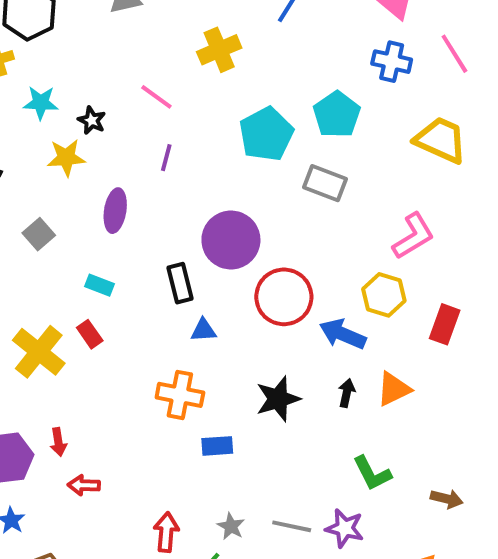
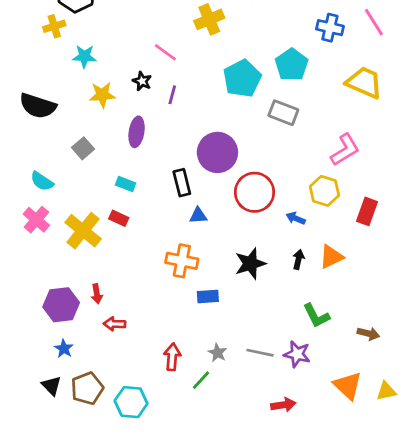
black star: (92, 120) -> (142, 81), moved
red rectangle: (90, 334) -> (119, 218), turned -30
blue arrow: (343, 334) -> (296, 218), size x0.6

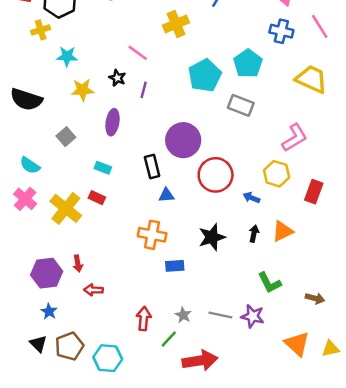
red arrow: (283, 405) -> (200, 361), moved, size x1.6

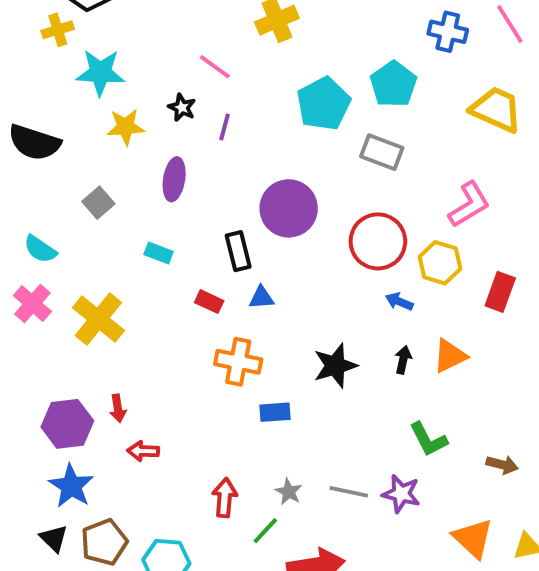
cyan star: (67, 56) -> (100, 73), size x1.4
red circle: (216, 175) -> (378, 241), moved
red rectangle: (97, 198) -> (209, 302), moved
blue star: (49, 311) -> (71, 486), size x1.6

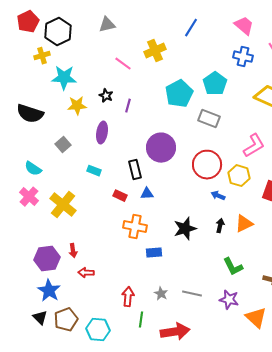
pink line: (215, 67) -> (123, 64), moved
purple star: (401, 494) -> (229, 300), moved
green line: (265, 531) -> (141, 320), moved, turned -35

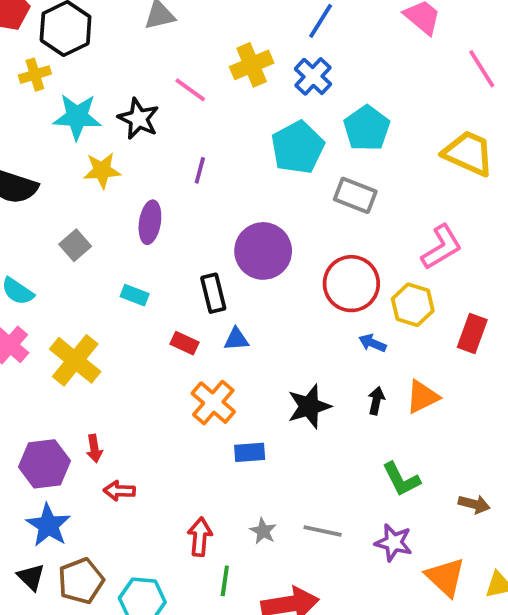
blue cross: (243, 57) -> (313, 76), moved, turned 30
black star: (106, 96) -> (138, 119), moved, size x1.5
orange cross: (135, 227) -> (213, 403), turned 30

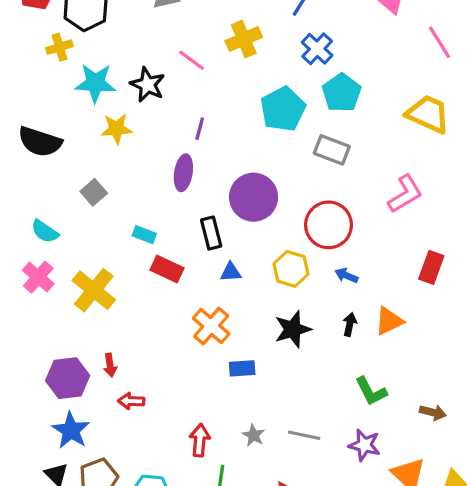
blue cross: (313, 76) -> (317, 49), moved
purple ellipse: (150, 222) -> (183, 173), moved
yellow hexagon: (413, 305) -> (291, 269), moved
red rectangle: (184, 343) -> (167, 269), moved, size x1.4

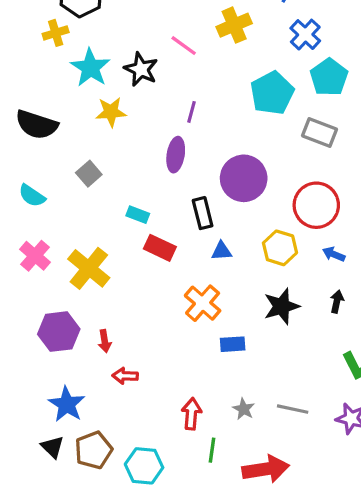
cyan star: (95, 83) -> (90, 68), turned 30
cyan semicircle: (45, 231) -> (32, 196), moved
purple hexagon: (68, 378) -> (59, 332), moved

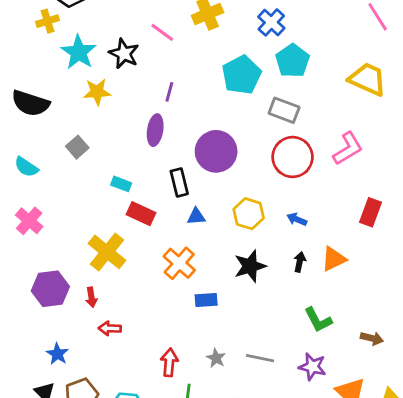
red circle: (316, 205) -> (293, 157), moved
yellow cross: (89, 268) -> (107, 252), moved
blue star: (67, 404) -> (57, 354), size x0.7

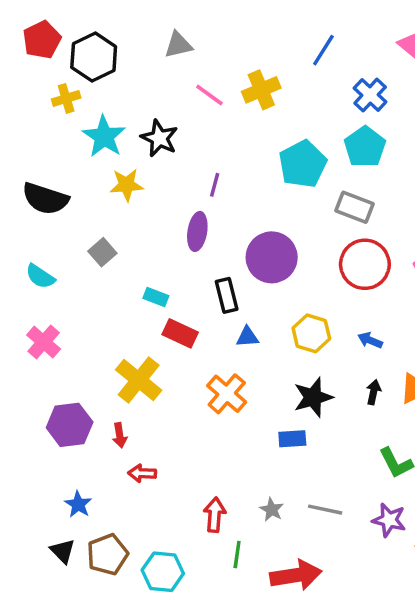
blue cross: (271, 22) -> (370, 95), moved
pink line: (162, 32) -> (209, 95), moved
blue rectangle: (206, 300) -> (292, 439), moved

